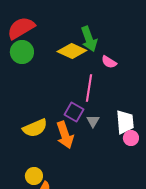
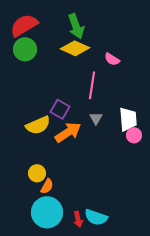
green arrow: (89, 39) -> (76, 26), moved
purple square: (74, 112) -> (60, 109), moved
orange arrow: (65, 135) -> (68, 132), turned -104

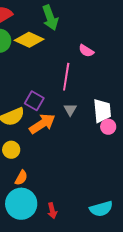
yellow diamond: (75, 48) -> (29, 40), moved
yellow circle: (37, 173) -> (11, 150), moved
cyan semicircle: (96, 217) -> (101, 209), moved, turned -35

